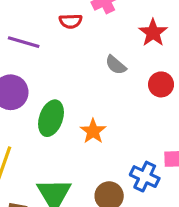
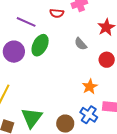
green ellipse: (51, 118) -> (40, 45), moved
orange star: (93, 131) -> (90, 87), moved

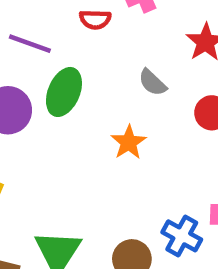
orange star: (90, 87) -> (129, 142), moved

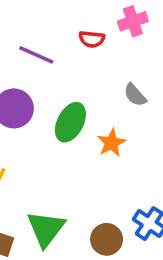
green ellipse: (64, 92) -> (70, 122), moved

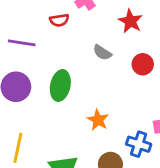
orange star: (111, 143) -> (98, 120), moved

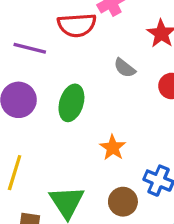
red semicircle: (59, 20) -> (77, 25), size x1.6

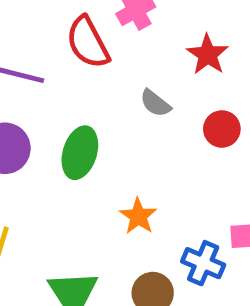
red semicircle: (77, 25) -> (88, 42), turned 66

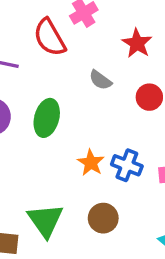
blue cross: (203, 263) -> (127, 165), moved

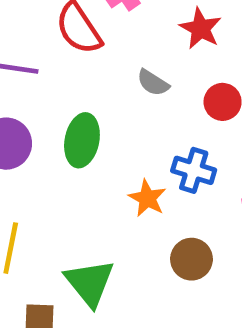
blue cross: (127, 165) -> (194, 170), moved
brown circle: (103, 218) -> (191, 259), moved

